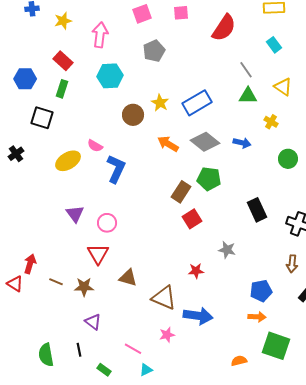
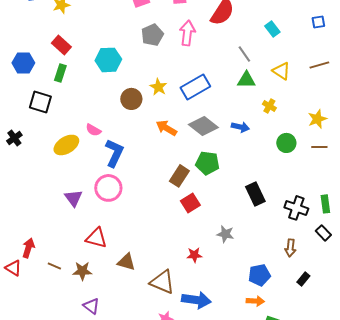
pink arrow: (100, 35) -> (187, 33), moved
pink circle: (107, 223) -> (108, 188), moved, size x1.4
red triangle: (98, 254) -> (96, 238), turned -45

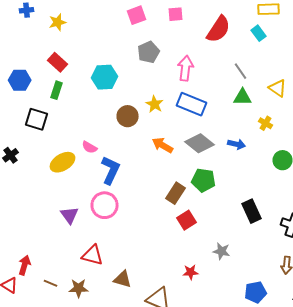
cyan rectangle: (272, 29) -> (258, 33), moved
pink arrow: (187, 33) -> (186, 68), moved
blue rectangle: (195, 87) -> (192, 104), turned 52

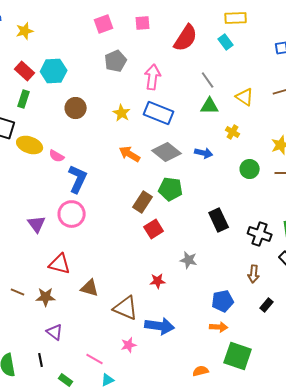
cyan hexagon: (104, 77) -> (54, 71), moved
brown circle: (128, 116) -> (76, 108), moved
yellow ellipse: (62, 162) -> (30, 145), moved, turned 50

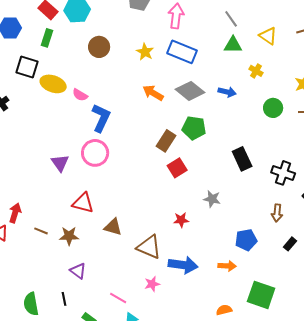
orange arrow: (219, 327) -> (227, 266), moved

